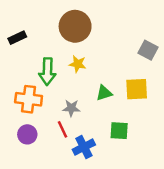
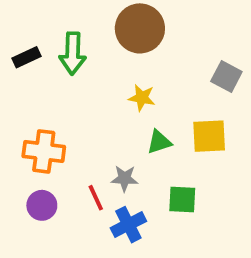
brown circle: (75, 26) -> (140, 28), moved
yellow star: (78, 64) -> (142, 98), moved
green arrow: (47, 72) -> (73, 53), moved
gray star: (71, 108) -> (125, 178), moved

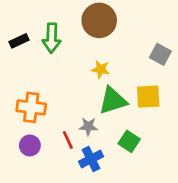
green triangle: (159, 142) -> (113, 101), size x1.6
green square: (182, 200) -> (129, 141), turned 30

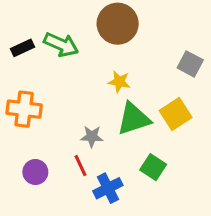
green arrow: (52, 38) -> (61, 45), turned -68
yellow square: (148, 97) -> (176, 114), turned -30
orange cross: (31, 107) -> (24, 109), moved
gray star: (88, 126) -> (92, 137), moved

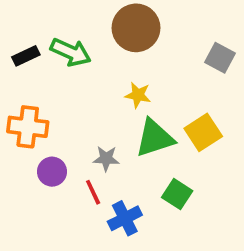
gray square: (190, 64) -> (220, 58), moved
purple circle: (35, 172) -> (52, 172), moved

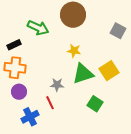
black rectangle: (26, 56) -> (14, 45), moved
purple circle: (52, 172) -> (19, 92), moved
blue cross: (125, 218) -> (30, 117), moved

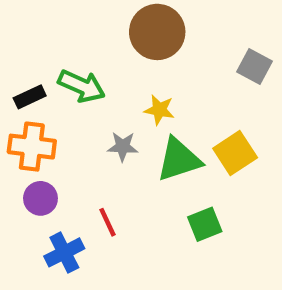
green arrow: (38, 28) -> (82, 86), moved
gray star: (57, 85) -> (123, 147), moved
green square: (95, 104) -> (205, 224), turned 35

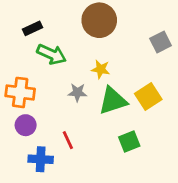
gray square: (254, 67) -> (161, 42), turned 35
black rectangle: (30, 97) -> (32, 28), moved
blue cross: (64, 252) -> (41, 159), turned 30

